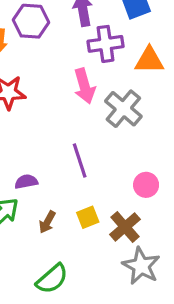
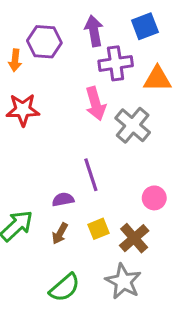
purple semicircle: (26, 182) -> (63, 199), moved
gray star: (141, 266) -> (123, 281), moved

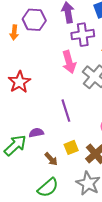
red star: (23, 110) -> (19, 82), moved, turned -30
purple semicircle: (63, 199) -> (36, 133), moved
brown arrow: (60, 233) -> (51, 159), moved, turned -72

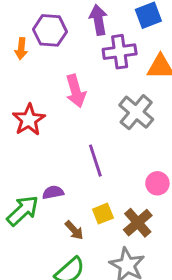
pink arrow: (69, 62) -> (76, 91), moved

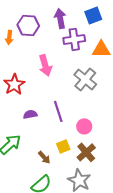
pink circle: (157, 183) -> (84, 126), moved
purple semicircle: (53, 192) -> (30, 114), moved

